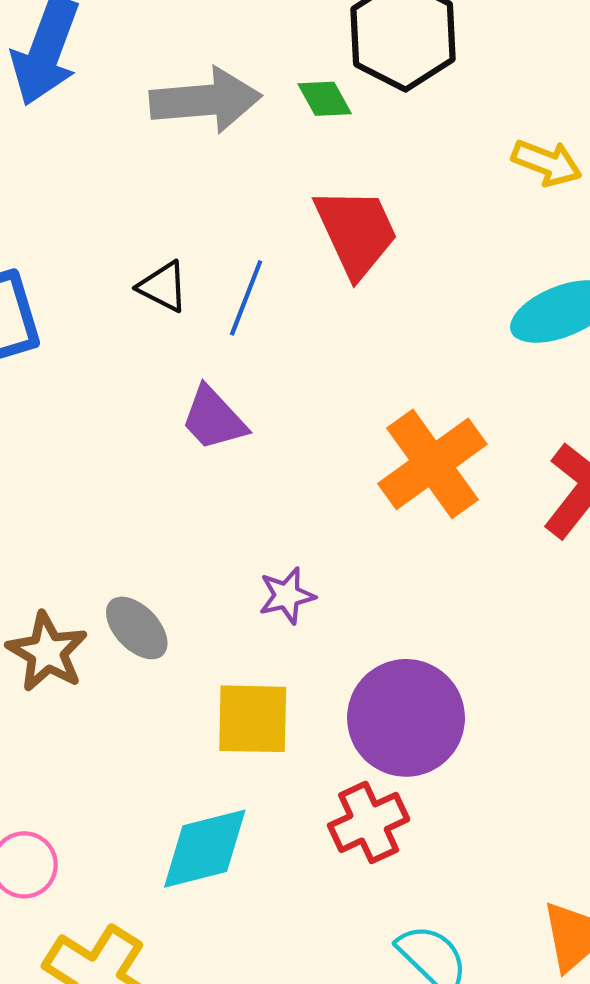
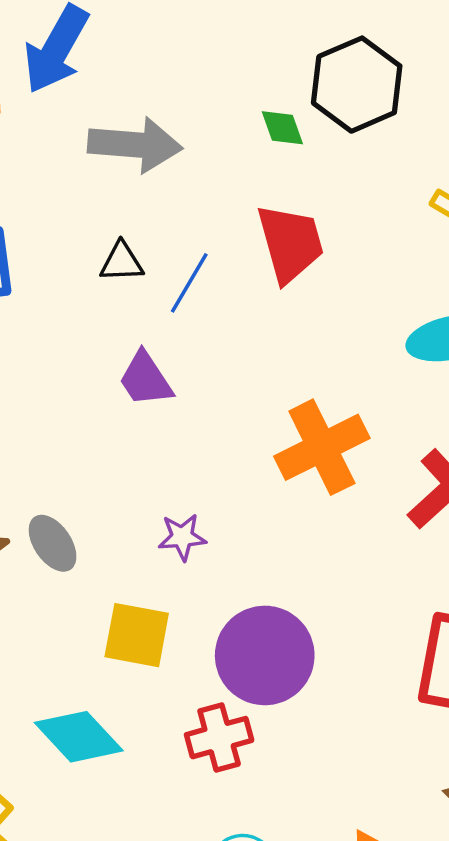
gray arrow: (205, 100) -> (135, 145), moved
black triangle: (163, 287) -> (122, 262), turned -39
cyan diamond: (205, 849) -> (79, 737), turned 52

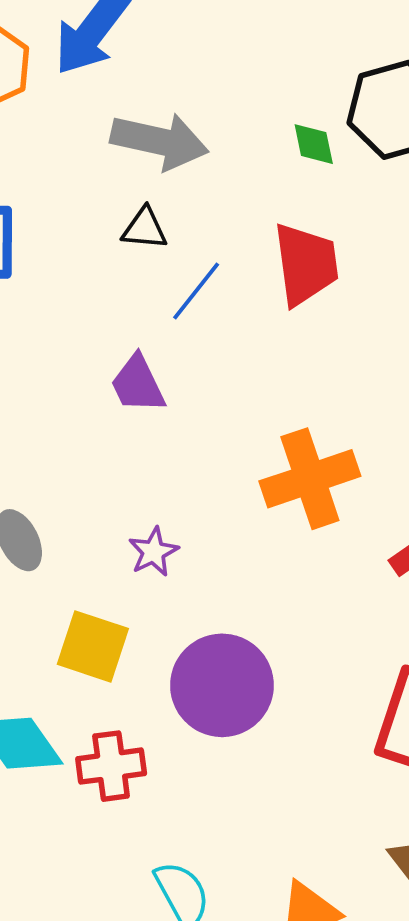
black triangle: (122, 262) -> (145, 229), moved
purple star: (182, 537) -> (153, 552), turned -30
red cross: (219, 738) -> (111, 766), moved

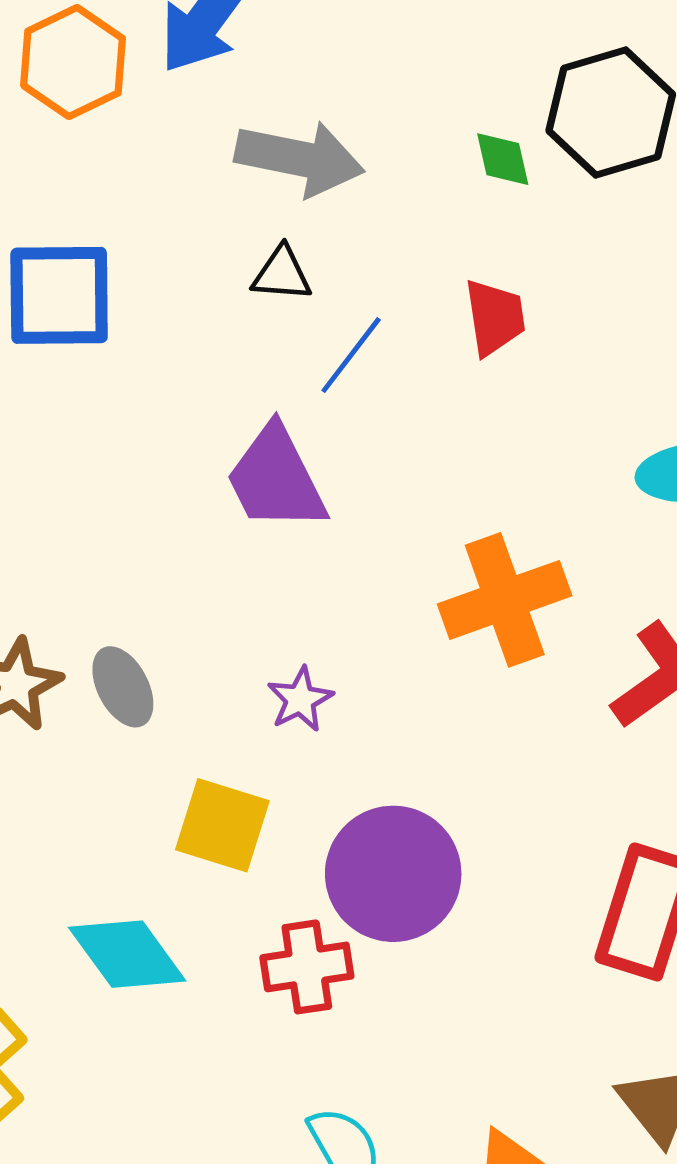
red trapezoid: (306, 264) -> (495, 317), size x0.7
purple trapezoid: (138, 384) -> (276, 479), size x1.4
red cross: (111, 766) -> (307, 967), moved

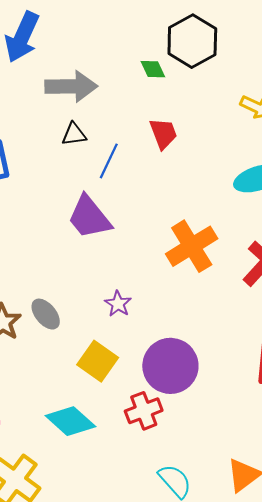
yellow square: (222, 825) -> (98, 361), turned 30

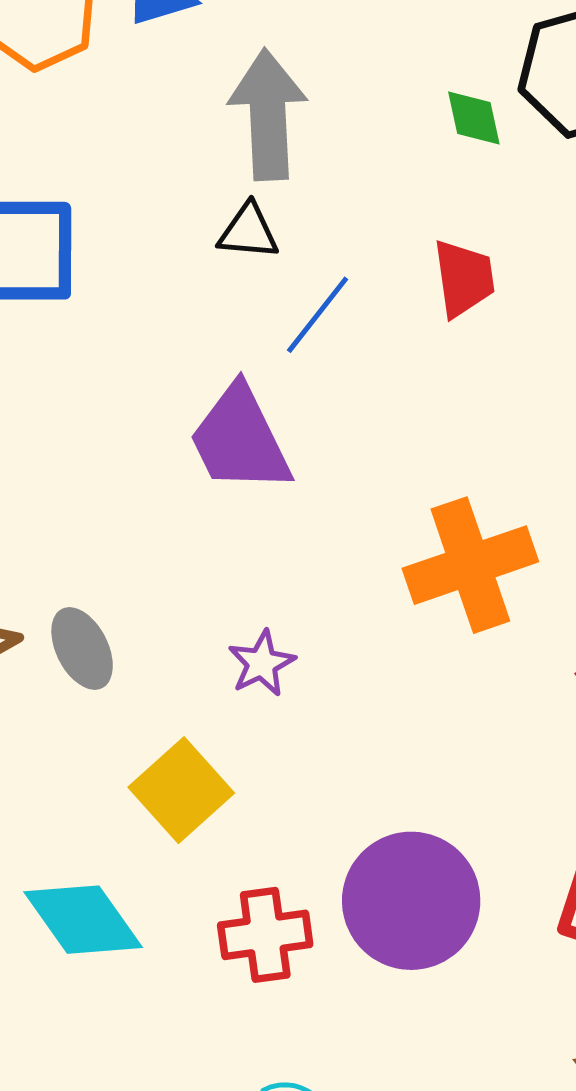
gray arrow: (71, 86) -> (268, 115), turned -105
purple circle: (170, 366) -> (411, 901), moved

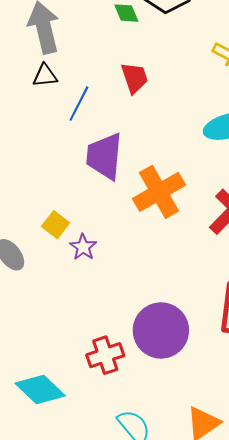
purple trapezoid: (240, 439) -> (104, 156), moved, turned 42
yellow square: (181, 790) -> (56, 225), moved, size x0.7
cyan diamond: (83, 920) -> (40, 390), moved

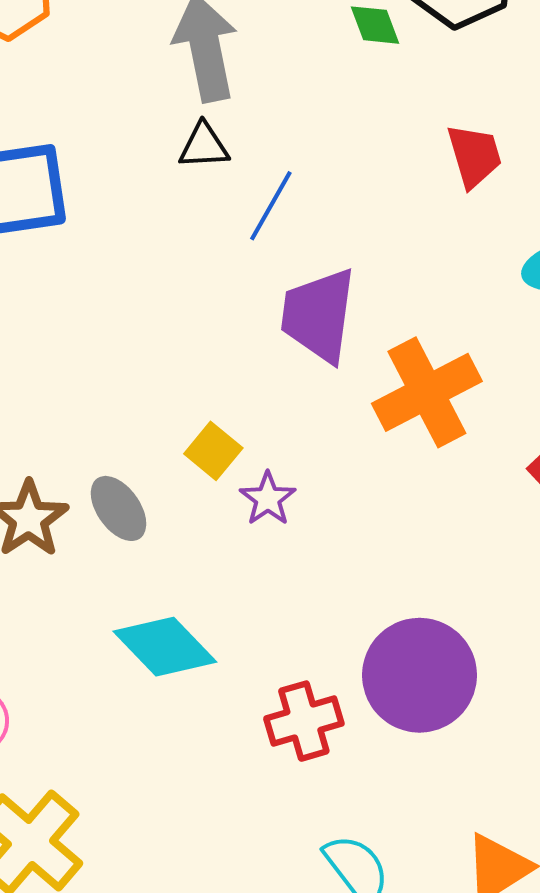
red trapezoid: (135, 78) -> (474, 156), moved
cyan diamond: (40, 390) -> (165, 647), moved

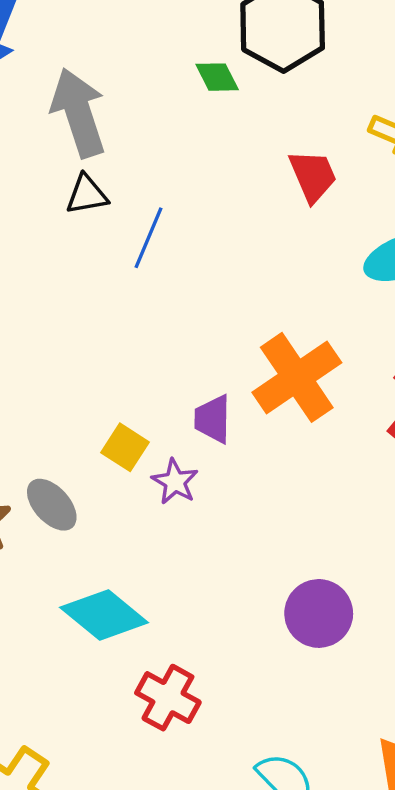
purple trapezoid: (319, 315) -> (213, 419), moved, size x0.6
purple circle: (420, 675) -> (319, 613), size x0.7
red cross: (304, 721) -> (168, 698), moved, turned -38

